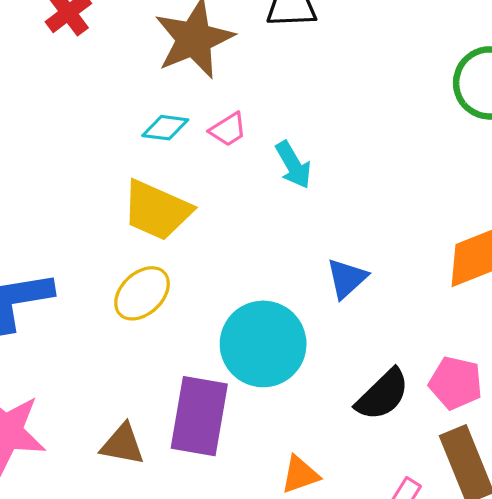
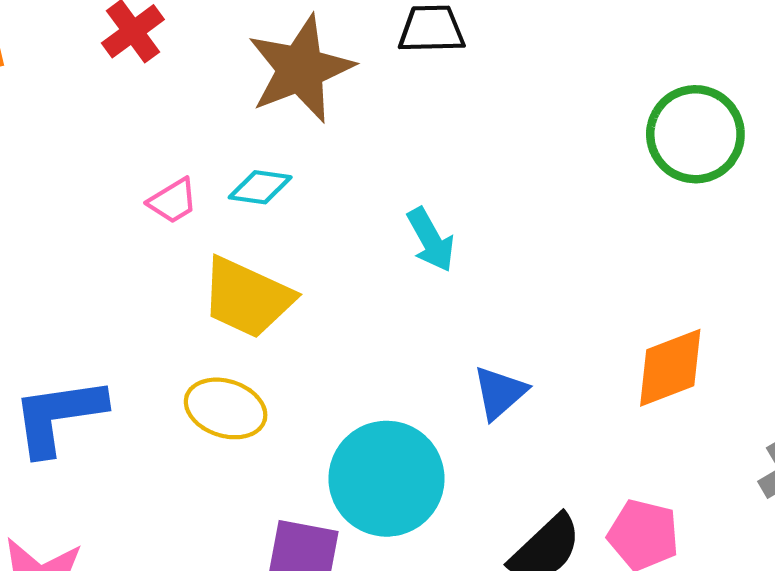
pink trapezoid: (228, 129) -> (173, 201), moved
yellow ellipse: (142, 293) -> (226, 408), turned 60

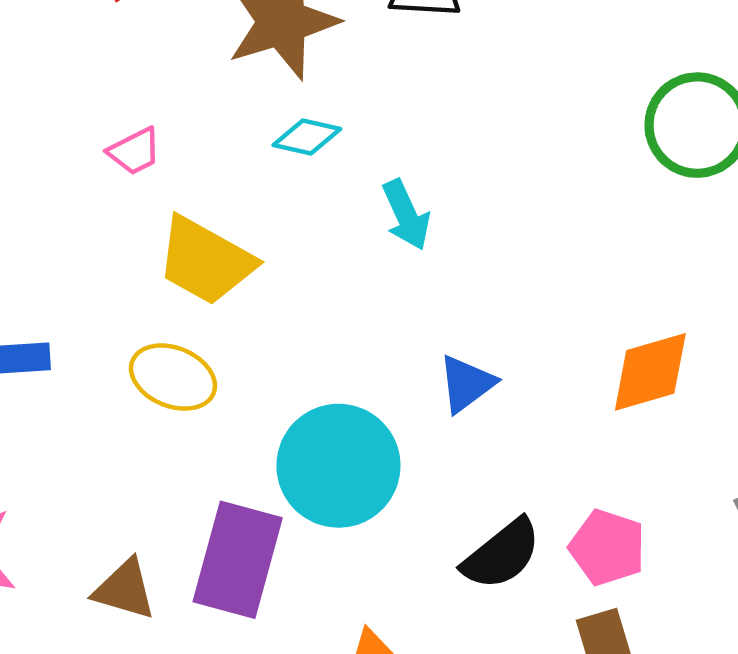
cyan diamond: (260, 187) -> (307, 137), moved

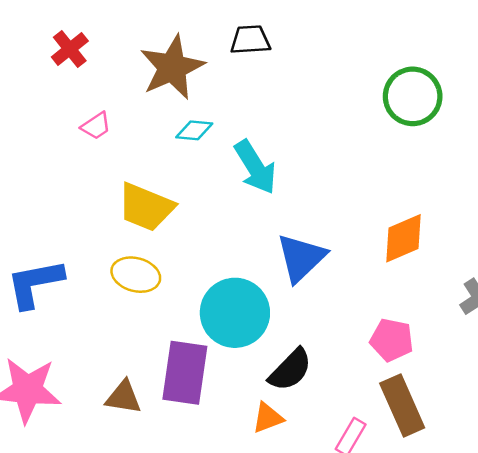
pink trapezoid: (135, 151) -> (96, 126), moved
cyan arrow: (406, 215) -> (255, 167), size x1.4
blue triangle: (467, 384) -> (301, 258), size x1.5
black semicircle: (502, 554) -> (290, 370), moved

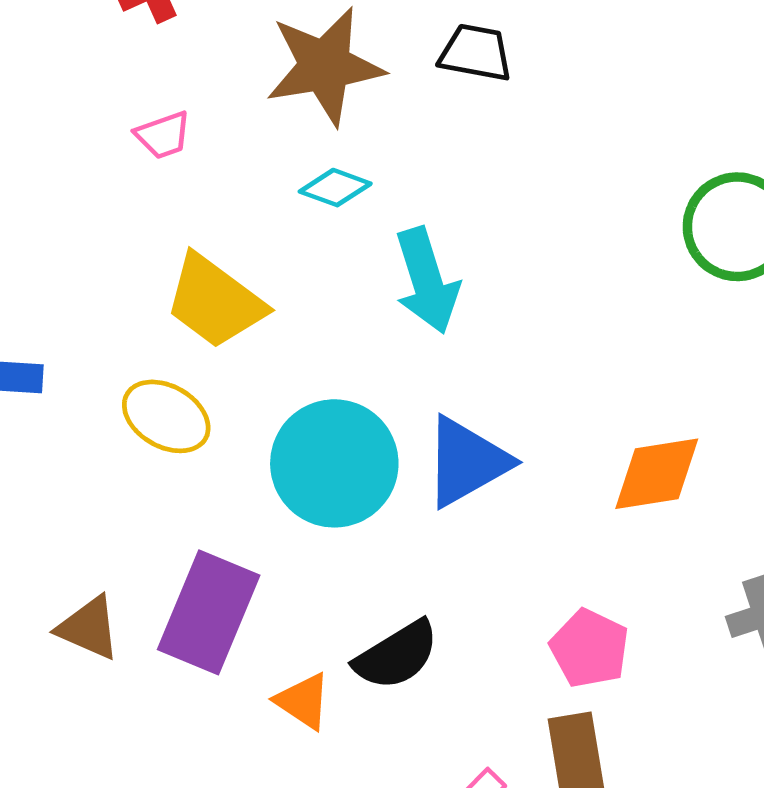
cyan circle: (235, 313) -> (334, 463), moved
orange triangle: (268, 418) -> (303, 701), moved, turned 40

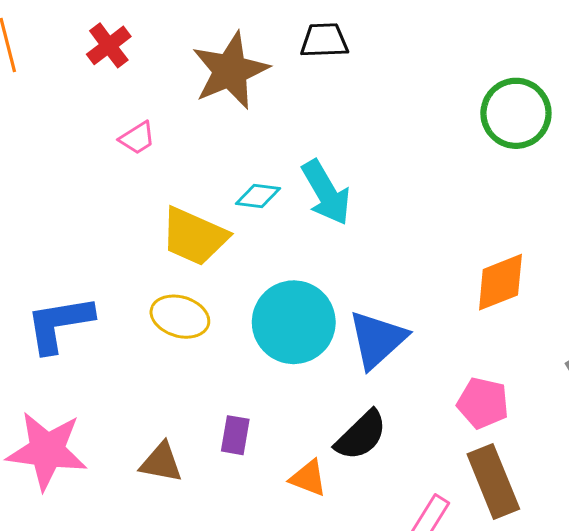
cyan diamond: (335, 188) -> (258, 196), moved
blue triangle: (467, 462) -> (377, 339), moved
purple rectangle: (209, 612) -> (235, 435), size x0.5

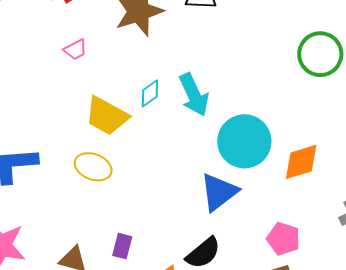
cyan diamond: (258, 196) -> (150, 93), turned -48
cyan circle: (294, 322) -> (244, 141), moved

